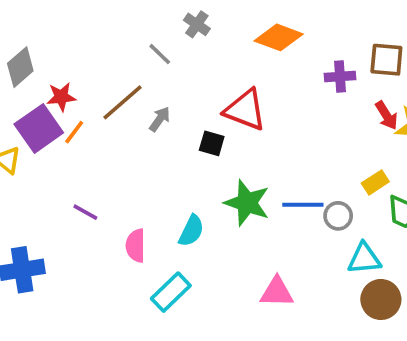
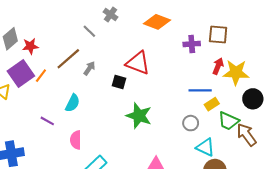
red star: (61, 97) -> (30, 46), moved
red arrow: (386, 115) -> (218, 66), turned -126
blue line: (303, 205) -> (200, 90), moved
cyan semicircle: (191, 231) -> (73, 103), moved
cyan triangle: (364, 259) -> (205, 147), turned 30

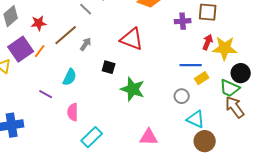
red star: (30, 46) -> (39, 23), moved
black square: (119, 82) -> (109, 67), moved
green trapezoid: (229, 121) -> (230, 88), moved

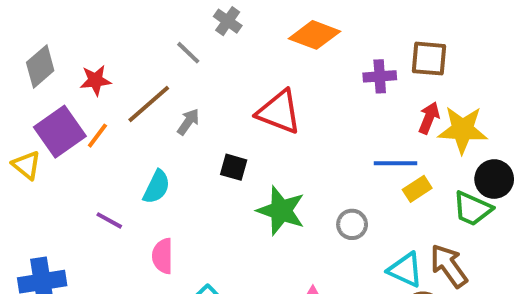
gray circle: (182, 96) -> (352, 224), moved
brown arrow: (235, 107) -> (449, 266), moved

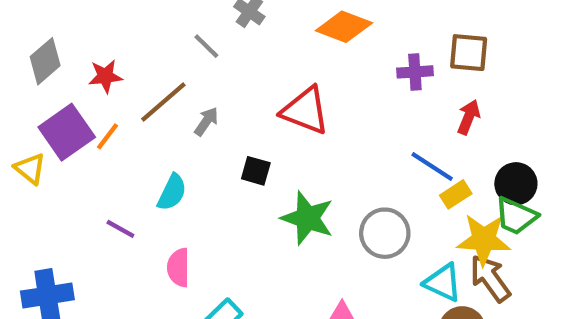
yellow star: (463, 130) -> (484, 240), moved
blue line: (395, 163) -> (432, 167), turned 33
black circle: (494, 179) -> (516, 184), moved
gray circle: (352, 224) -> (385, 233), size x1.5

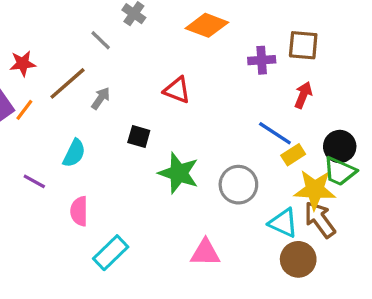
red triangle: (305, 111) -> (177, 90), size x0.7

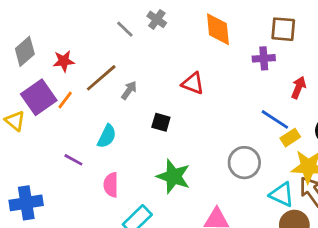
orange diamond: (207, 25) -> (218, 29), turned 64
gray line: (101, 40) -> (125, 29), moved
brown square: (303, 45) -> (283, 29), moved
green star: (179, 173) -> (173, 176), moved

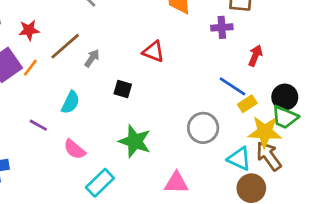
pink semicircle: (111, 185) -> (74, 149), turned -50

